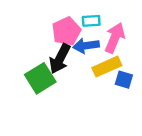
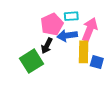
black arrow: (60, 59) -> (47, 46), size x0.7
yellow rectangle: (107, 67) -> (84, 52), turned -65

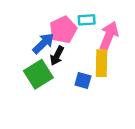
blue arrow: (67, 36) -> (43, 43), moved, turned 144
blue square: (97, 62) -> (83, 80), moved

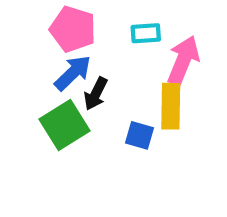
pink pentagon: (63, 30) -> (73, 29), moved, turned -30

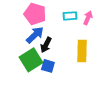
pink arrow: (183, 60) -> (88, 18), moved, size x0.6
blue square: (139, 135) -> (48, 66), moved

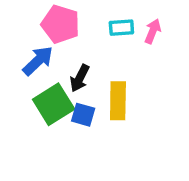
blue arrow: (35, 35) -> (38, 61), moved
yellow rectangle: (82, 51) -> (118, 101), moved

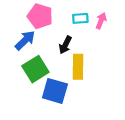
black arrow: (80, 78) -> (65, 45), moved
blue square: (83, 115) -> (55, 91), moved, size x1.6

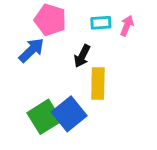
green square: (35, 69) -> (44, 117), moved
blue square: (55, 91) -> (69, 114), turned 35

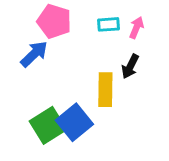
black arrow: (82, 56) -> (130, 66), moved

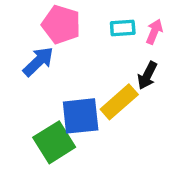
yellow rectangle: (105, 90) -> (119, 102), turned 48
blue square: (74, 122) -> (81, 116), moved, turned 33

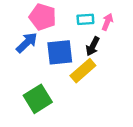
black arrow: (147, 76) -> (93, 46), moved
blue square: (81, 116) -> (60, 52), moved

